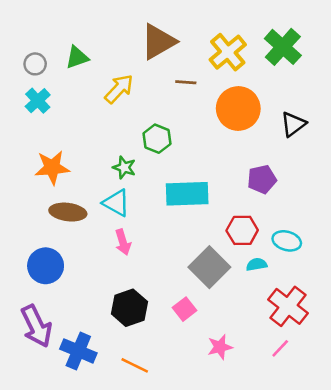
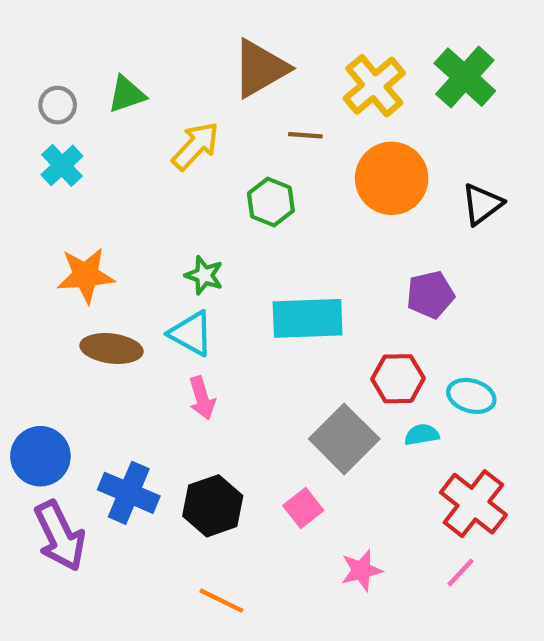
green hexagon: (157, 139) -> (271, 202), moved
blue circle: (46, 266) -> (40, 456), moved
blue cross: (78, 351) -> (129, 493), moved

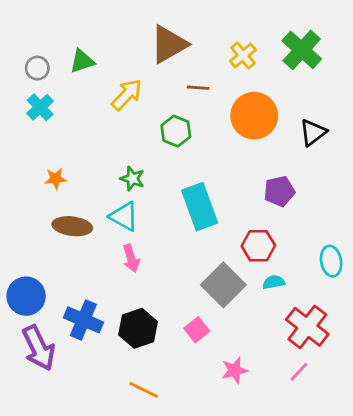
yellow cross: (374, 86) -> (243, 55), size x0.7
orange star: (86, 275) -> (55, 179), size x0.6
cyan rectangle: (308, 318) -> (200, 207), turned 72
cyan ellipse: (471, 396) -> (331, 261), moved, turned 64

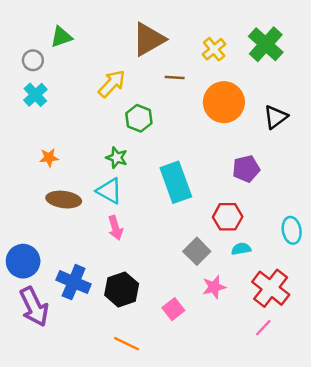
green triangle: (82, 61) -> (61, 37), moved
green hexagon: (176, 131) -> (139, 118), moved
gray square: (223, 285) -> (197, 251), size x0.7
pink square: (197, 330) -> (173, 309), moved
pink star: (235, 370) -> (214, 287), moved

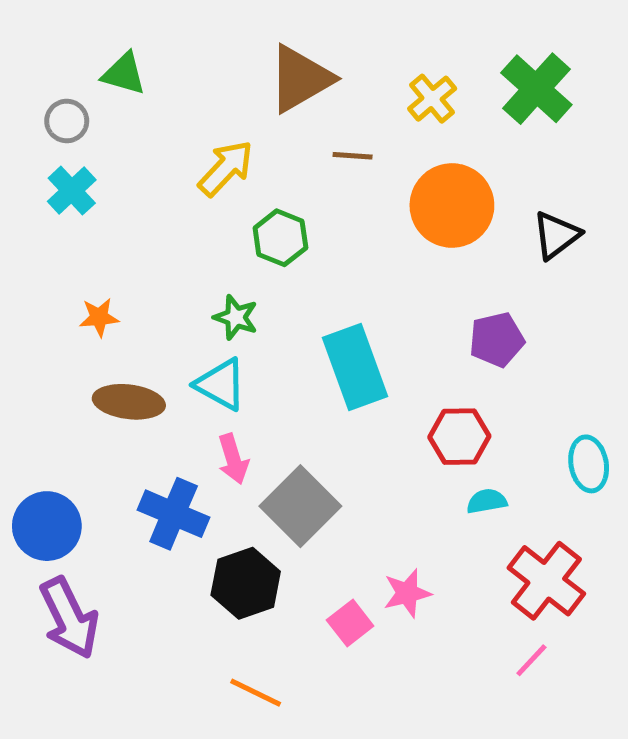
green triangle: (61, 37) -> (124, 74), turned 35
gray square: (197, 251) -> (300, 506), moved, size x1.4
blue cross: (74, 282) -> (174, 514), moved
pink star: (214, 287) -> (407, 593), moved

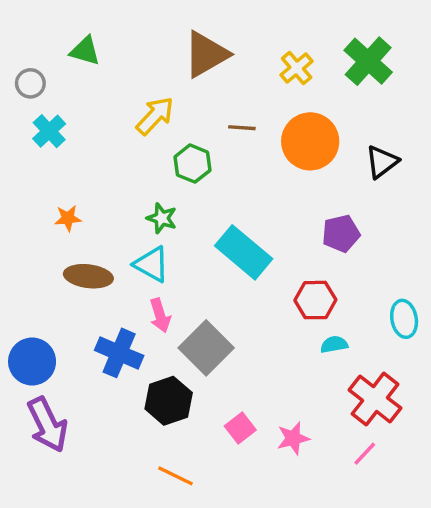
gray circle: (67, 121) -> (30, 83), moved
brown line: (353, 156) -> (242, 128), moved
cyan rectangle: (355, 367) -> (244, 252), turned -30
pink star: (407, 593) -> (293, 438), moved

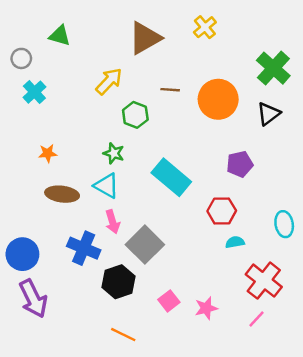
green cross: (368, 61) -> (273, 68), moved
yellow cross: (297, 68) -> (205, 27), moved

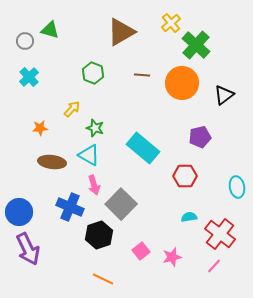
gray circle: (21, 58) -> (25, 41), moved
green cross: (273, 68) -> (196, 45), moved
yellow arrow: (109, 81) -> (72, 109), moved, size x0.7
green hexagon: (135, 115) -> (93, 73), moved
cyan semicircle: (235, 242) -> (189, 217), moved

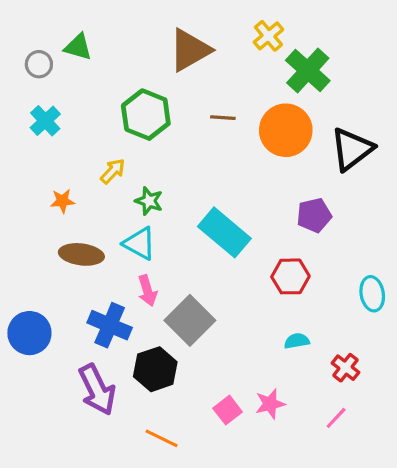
green hexagon: (93, 73) -> (146, 115), size x1.4
black triangle: (224, 95) -> (352, 149), size x1.4
red cross: (220, 234) -> (346, 368), size x0.6
purple arrow: (28, 249) -> (97, 390), moved
pink square: (141, 251) -> (228, 410), moved

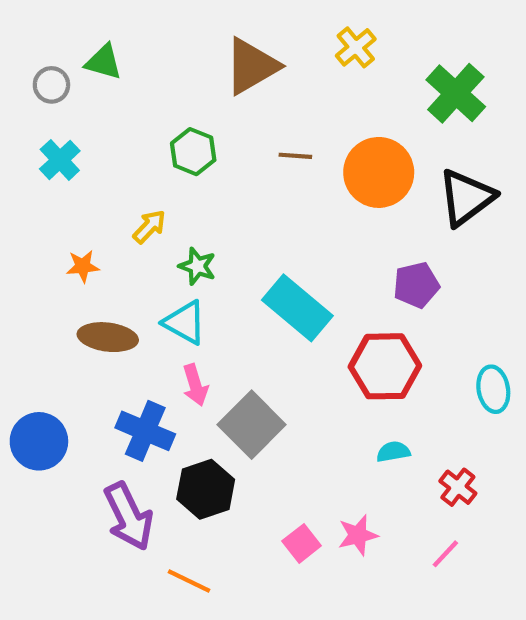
green cross: (308, 70) -> (456, 93), moved
green hexagon: (146, 115) -> (193, 152), size x0.7
red hexagon: (290, 276) -> (385, 366), size x1.4
orange line: (162, 438) -> (189, 581), moved

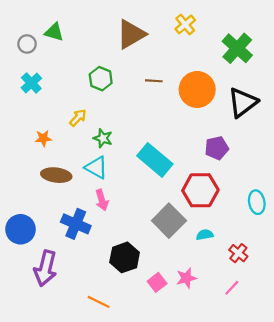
gray square: (252, 425) -> (169, 221), moved
black hexagon: (206, 489) -> (125, 257), moved
purple arrow: (129, 516) -> (45, 268), moved, turned 40

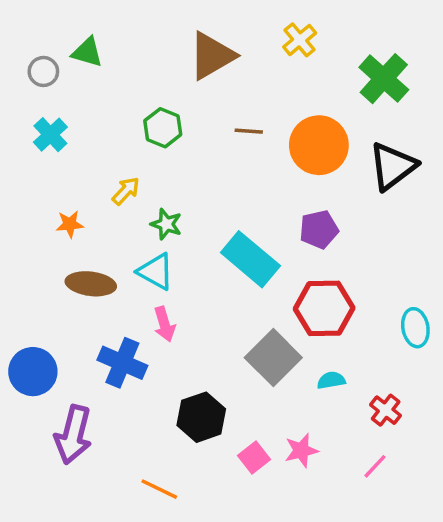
purple pentagon: (217, 148) -> (319, 229), moved

